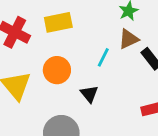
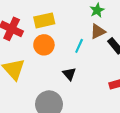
orange circle: (57, 70) -> (44, 45), moved

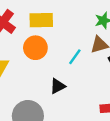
black triangle: (69, 74) -> (58, 86), turned 32

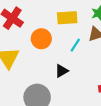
yellow rectangle: (41, 20) -> (67, 18), moved

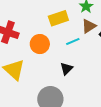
cyan line: (75, 45) -> (73, 42), turned 48

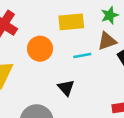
black triangle: (66, 69) -> (66, 88), turned -40

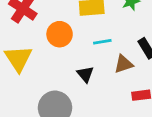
brown triangle: (107, 41) -> (124, 64), moved

